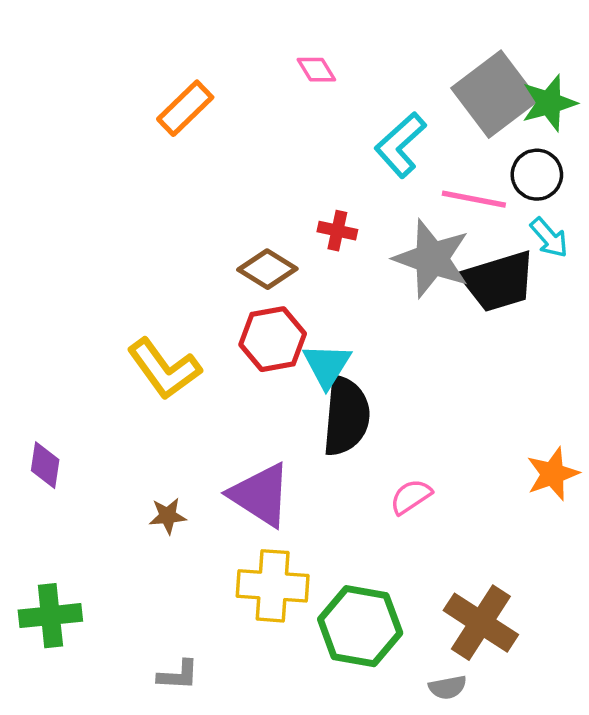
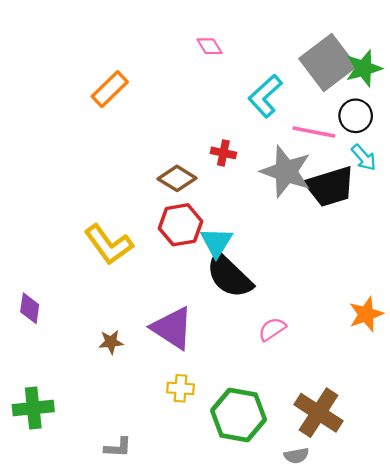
orange rectangle: (185, 108) -> (110, 89), moved
black semicircle: (346, 416) -> (229, 276), turned 129
yellow cross: (273, 586) -> (181, 388), size x0.6

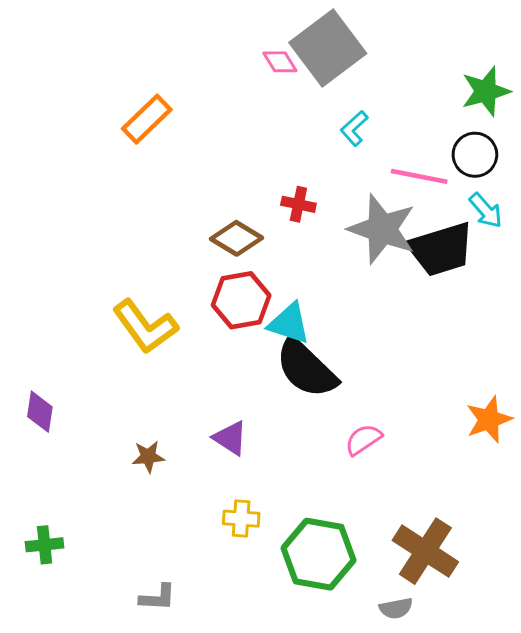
gray square: (328, 62) -> (328, 48), moved
cyan L-shape: (265, 96) -> (354, 128), size x0.6
cyan triangle: (216, 242) -> (289, 323), turned -44
purple triangle: (172, 328) -> (230, 438), size x0.6
green cross: (33, 408) -> (45, 545), size x0.7

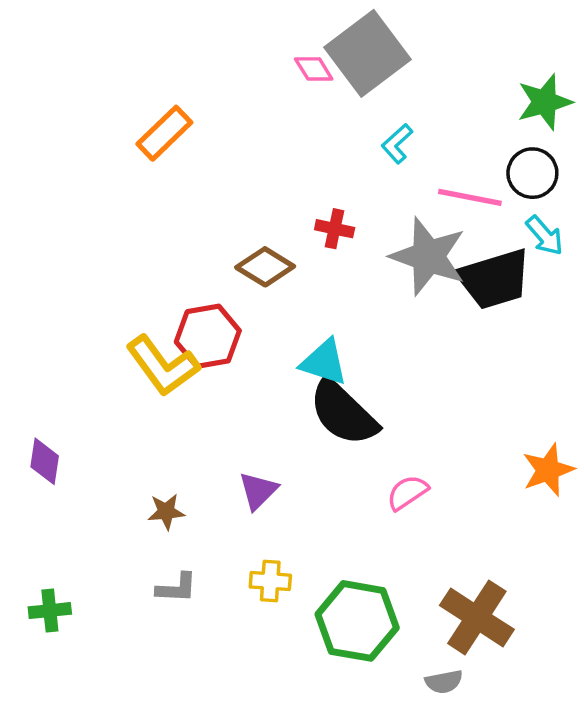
red hexagon: (241, 300) -> (208, 336), moved
purple triangle: (230, 438) -> (258, 491), turned 42
gray L-shape: (158, 597) -> (177, 588), moved

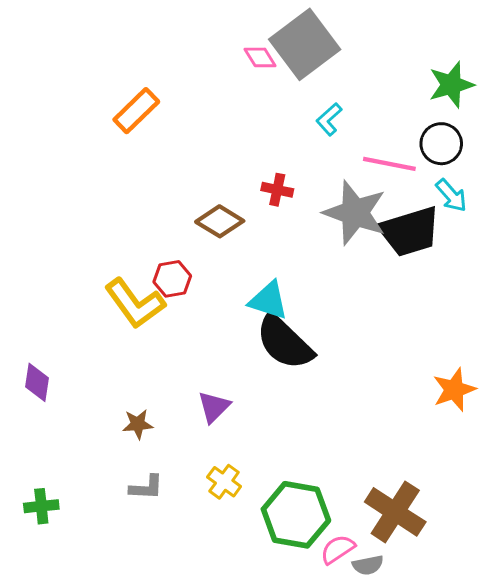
red hexagon: (208, 336) -> (172, 279), size x0.7
pink semicircle: (407, 493) -> (338, 549), moved
yellow cross: (270, 581) -> (224, 482), turned 32

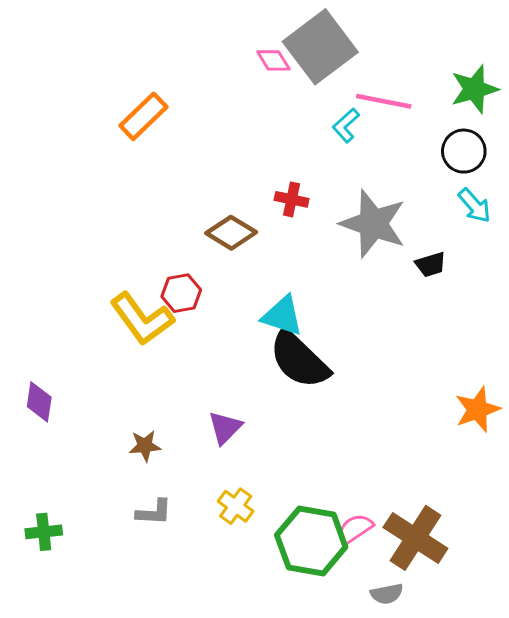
pink line: (389, 164) -> (384, 101), moved
black trapezoid: (410, 231) -> (431, 264), moved, size x0.5
pink semicircle: (338, 549) -> (355, 529), moved

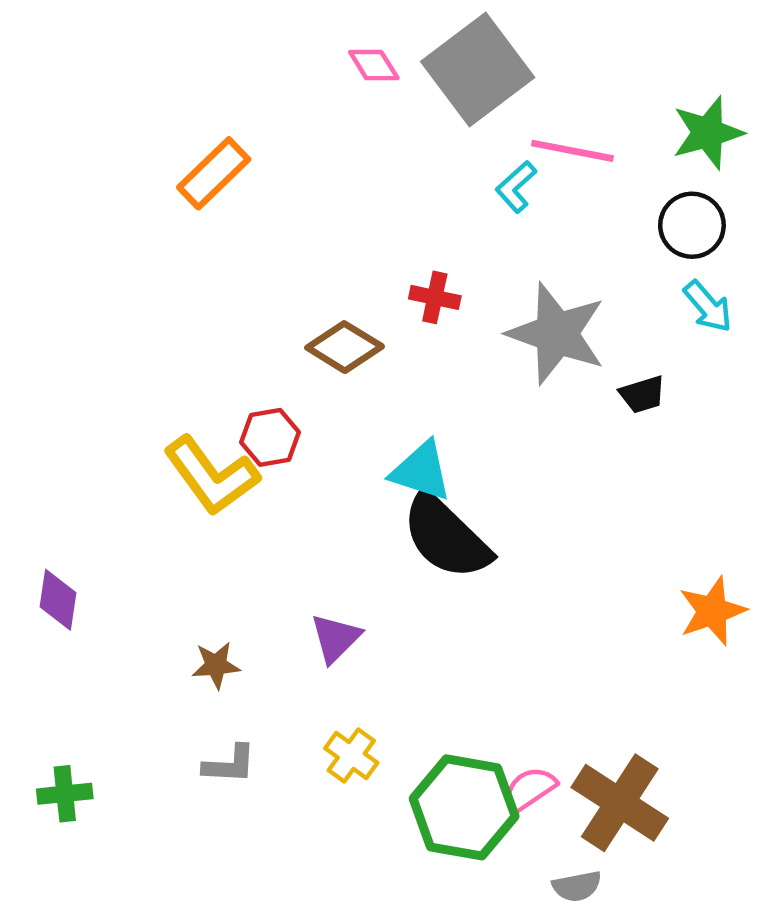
pink diamond: (273, 60) -> (374, 65), moved

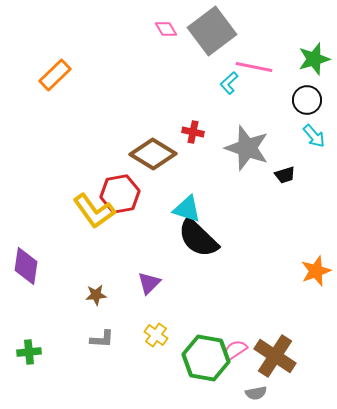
orange rectangle: (214, 173) -> (55, 75), moved
brown diamond: (345, 347) -> (153, 154), size x1.4
red hexagon: (270, 437) -> (120, 194), size x1.5
purple diamond: (58, 600) -> (26, 266), size x1.4

